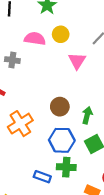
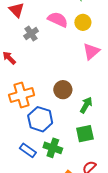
gray cross: (12, 60) -> (31, 34), turned 32
blue hexagon: (62, 140) -> (40, 119), moved

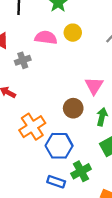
gray cross: (31, 34) -> (23, 60), turned 32
pink triangle: (91, 51) -> (94, 86), moved
green cross: (53, 148) -> (81, 171), turned -30

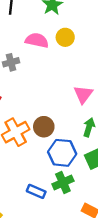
brown circle: (73, 108) -> (44, 127), moved
blue hexagon: (59, 146) -> (62, 153), moved

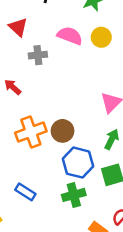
blue rectangle: (36, 191) -> (25, 192), moved

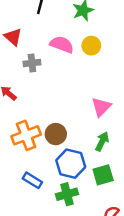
blue rectangle: (25, 192) -> (32, 180), moved

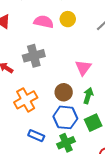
gray cross: (32, 63) -> (34, 56), moved, size x1.5
brown circle: (56, 134) -> (64, 92), moved

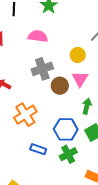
yellow circle: (68, 19) -> (78, 55), moved
gray cross: (34, 56) -> (42, 69), moved
brown circle: (64, 92) -> (60, 86), moved

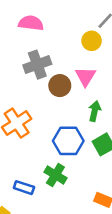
yellow circle: (78, 55) -> (92, 41), moved
blue rectangle: (38, 149) -> (24, 188), moved
green cross: (68, 154) -> (55, 175), moved, turned -30

